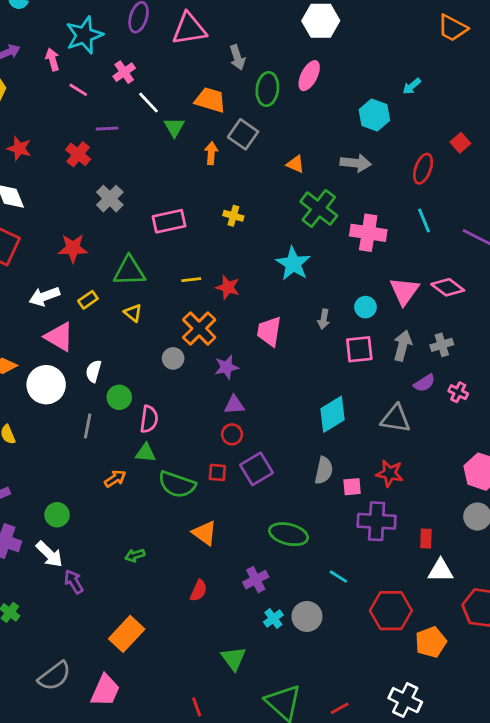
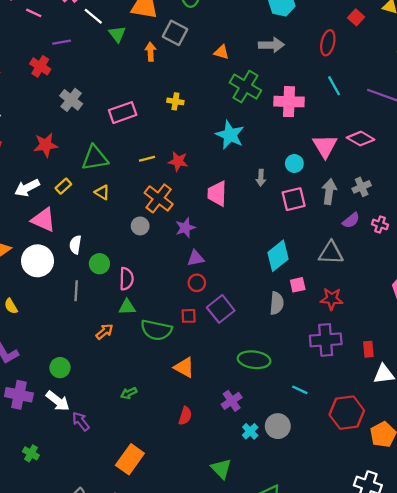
pink square: (352, 487) -> (298, 285), moved

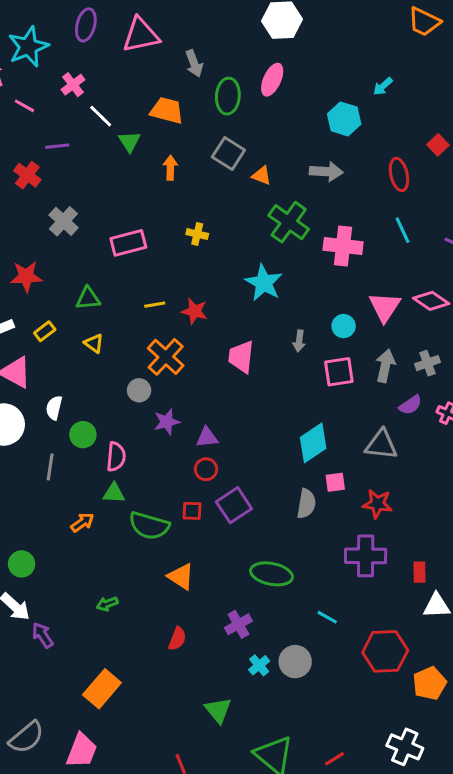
gray square: (175, 33) -> (228, 153), moved
red ellipse: (328, 43) -> (399, 174), turned -30
green triangle: (95, 158) -> (88, 298), size x0.7
purple star: (185, 228) -> (167, 422), moved

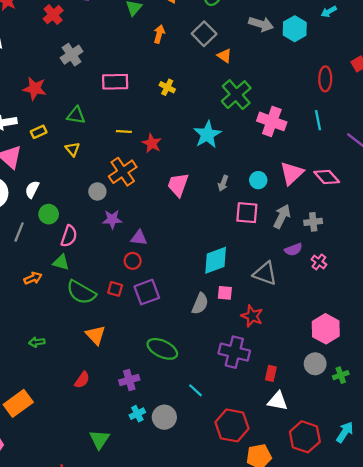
gray arrow: (326, 171) -> (261, 24), moved

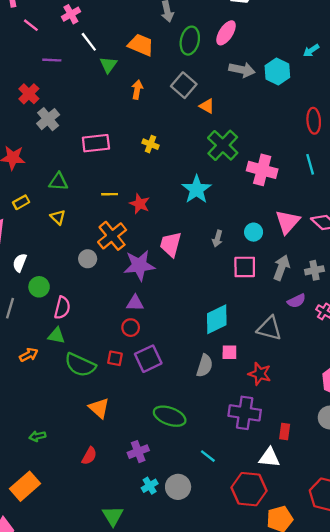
red cross: (53, 15) -> (29, 94), moved
purple star: (112, 219) -> (139, 265), moved, size x1.5
green arrow: (37, 342) -> (37, 436), moved
white triangle: (278, 401) -> (269, 458), moved

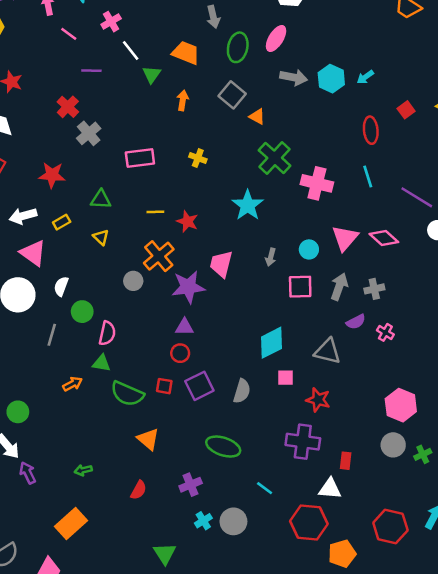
cyan arrow: (311, 51) -> (365, 77), moved
gray semicircle: (205, 366) -> (242, 391), moved

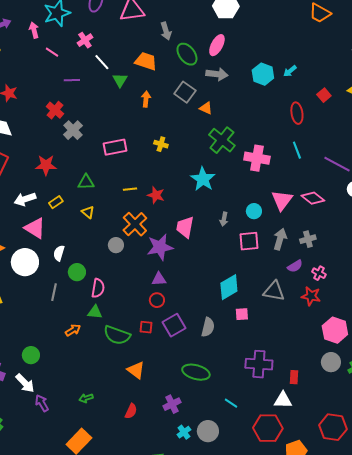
green ellipse: (238, 47) -> (187, 54), turned -45
gray arrow: (294, 77) -> (217, 74), moved
red star: (318, 400) -> (311, 296), moved

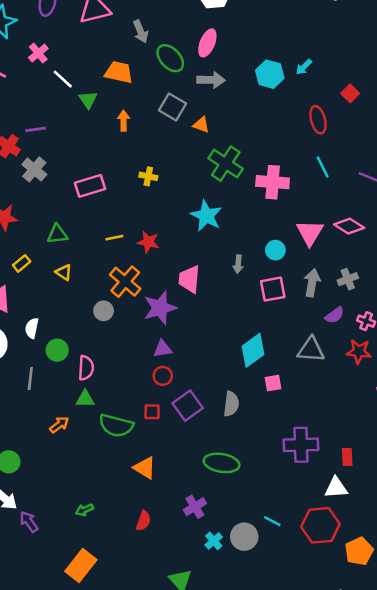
purple line: (72, 80) -> (36, 129), moved
cyan line: (231, 403) -> (272, 521), moved

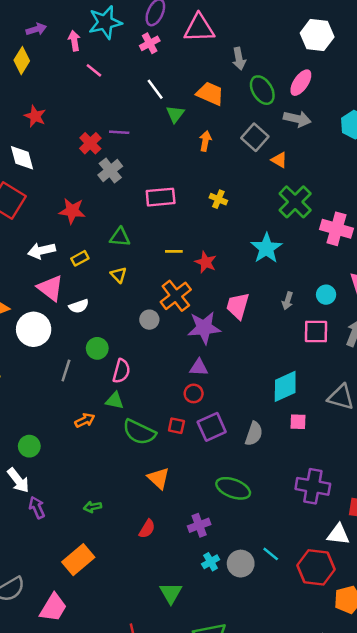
pink cross: (38, 53) -> (150, 43), moved
white semicircle: (32, 328) -> (79, 306), moved, turned -132

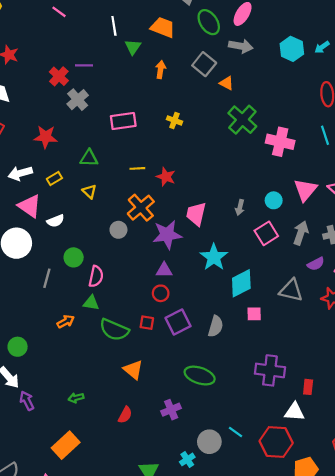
white line: (155, 89) -> (114, 26), turned 30
cyan star: (266, 248) -> (214, 257), moved
pink square: (316, 331) -> (266, 233), turned -30
cyan cross: (211, 562) -> (187, 459), moved

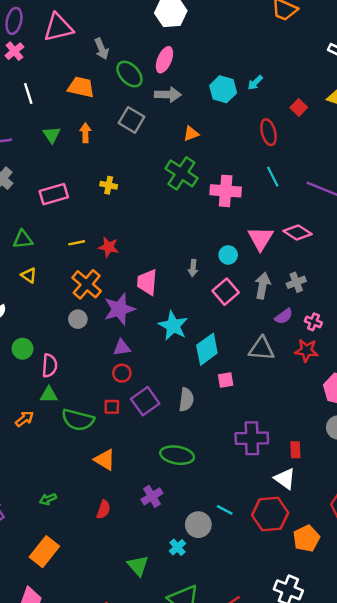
green triangle: (133, 47) -> (52, 135), moved
orange triangle: (227, 83) -> (191, 134), moved, turned -40
gray circle: (118, 230) -> (78, 319), moved
white triangle: (294, 412) -> (285, 479), turned 40

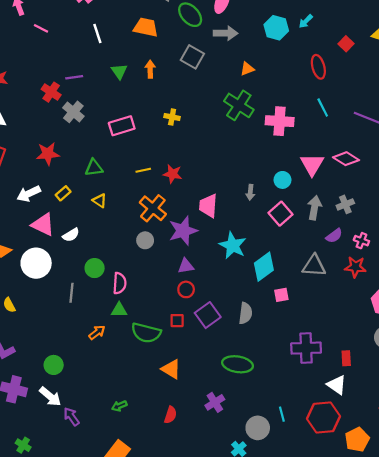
cyan line: (225, 510) -> (282, 414), turned 48

